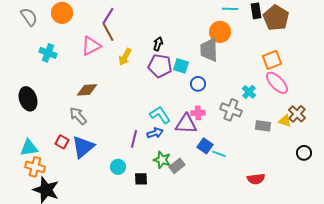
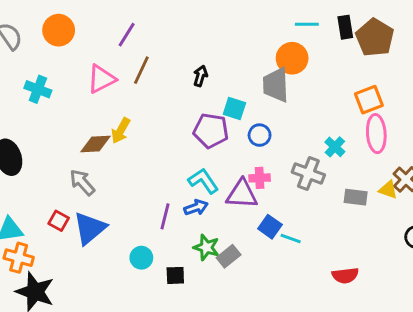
brown line: (108, 32) -> (141, 70), moved, turned 54
yellow arrow: (125, 57) -> (121, 131), moved
purple pentagon: (160, 66) -> (211, 131), moved
pink ellipse: (277, 83) -> (376, 134), turned 40

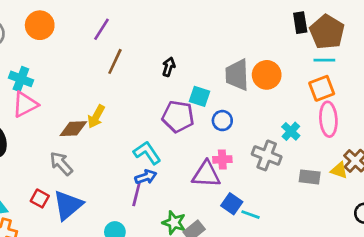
cyan line: (307, 24) -> (324, 60), moved
orange circle: (292, 58) -> (267, 75), moved
pink triangle: (101, 79) -> (25, 104), moved
cyan L-shape: (203, 181) -> (147, 153), moved
blue arrow: (196, 207) -> (146, 177), moved

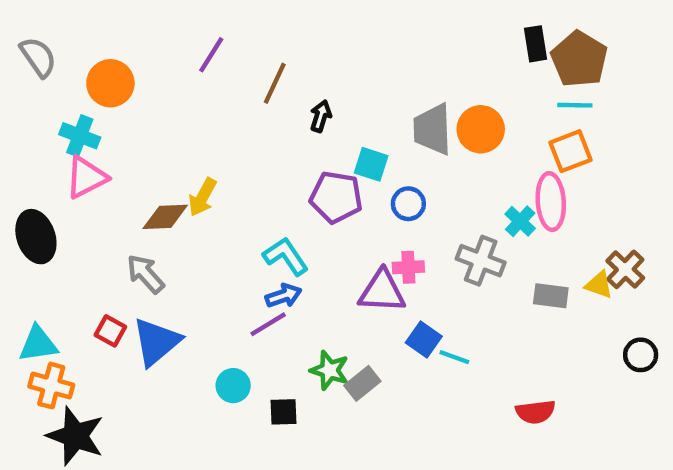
orange circle: (40, 25) -> (110, 83), moved
brown line: (115, 61) -> (275, 83), moved
pink ellipse: (328, 119) -> (551, 202), moved
purple line: (136, 194) -> (268, 324), turned 45

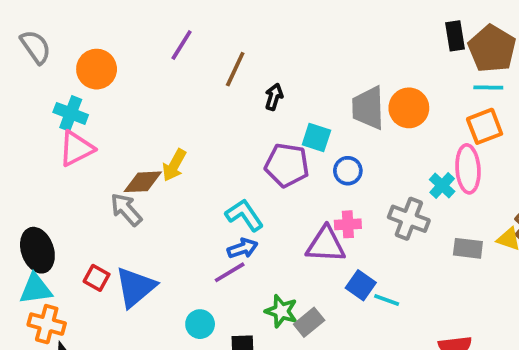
black ellipse: (36, 237) -> (37, 250), moved
gray arrow: (145, 274) -> (126, 210), moved

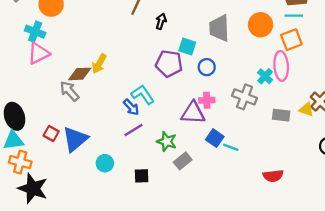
orange circle: (409, 108) -> (261, 25), moved
blue arrow: (243, 248) -> (131, 107), moved, turned 66
green star: (281, 311) -> (167, 141), moved
cyan circle: (200, 324) -> (105, 163), moved

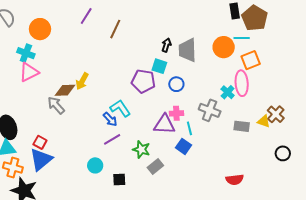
cyan line: (294, 16) -> (242, 38), moved
black arrow: (161, 21) -> (166, 45), moved
blue triangle: (75, 139) -> (41, 159), moved
cyan line: (231, 147) -> (189, 128), moved, turned 56
cyan circle: (105, 163) -> (95, 165), moved

